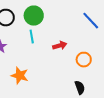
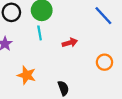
orange circle: (84, 60) -> (104, 62), moved
black semicircle: (80, 88) -> (63, 88), moved

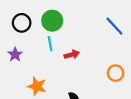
red arrow: (70, 43) -> (72, 55), moved

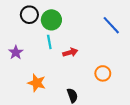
black circle: (22, 23) -> (29, 15), moved
orange circle: (116, 73) -> (103, 73), moved

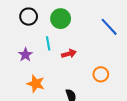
green circle: (51, 20) -> (61, 19), moved
purple star: (16, 52) -> (25, 55), moved

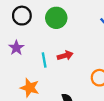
cyan line: (48, 43) -> (44, 60), moved
purple star: (25, 55) -> (16, 48), moved

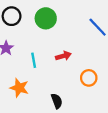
red arrow: (65, 56) -> (63, 56), moved

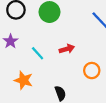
cyan line: (34, 60) -> (38, 53), turned -32

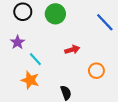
cyan line: (38, 53) -> (35, 59), moved

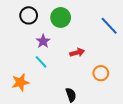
purple star: (18, 42) -> (43, 41), moved
orange star: (30, 80) -> (20, 82), moved, turned -30

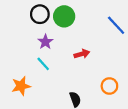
black circle: (29, 15) -> (40, 14), moved
orange circle: (101, 73) -> (109, 86), moved

